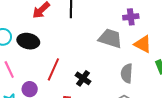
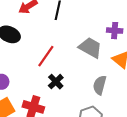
red line: (53, 69) -> (46, 56), moved

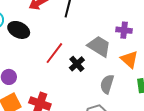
black cross: (56, 82) -> (77, 64), moved

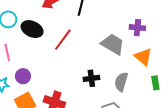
red line: (54, 53) -> (63, 40), moved
black cross: (77, 64) -> (91, 78), moved, turned 35

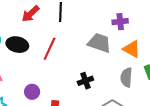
purple circle: (23, 76) -> (32, 92), moved
gray semicircle: (121, 82) -> (126, 77), moved

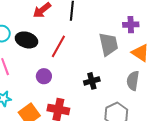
gray trapezoid: (99, 43) -> (108, 44), turned 55
purple circle: (32, 92) -> (44, 76), moved

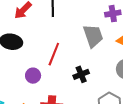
red line: (58, 46) -> (54, 54), moved

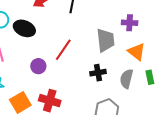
black cross: (81, 74) -> (98, 73), moved

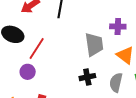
red line: (63, 50) -> (37, 48), moved

